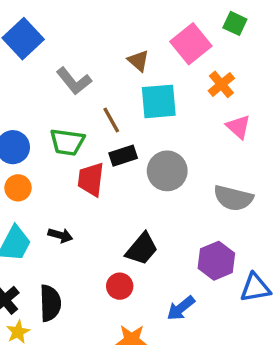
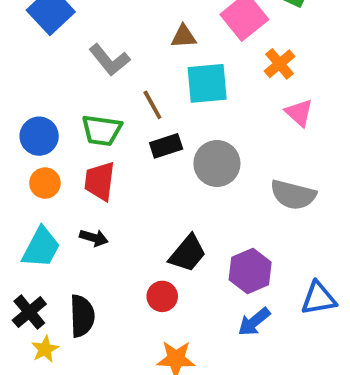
brown triangle: (138, 61) -> (184, 36), turned -45
red trapezoid: (91, 179) -> (100, 181), moved
purple hexagon: (216, 261) -> (250, 271), moved
blue arrow: (181, 308) -> (254, 322), moved

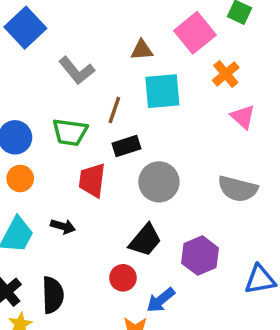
brown line: (152, 105) -> (114, 110), turned 48
gray circle: (217, 164) -> (159, 182), moved
red trapezoid: (100, 181) -> (92, 180), moved
blue arrow: (254, 322) -> (161, 300), moved

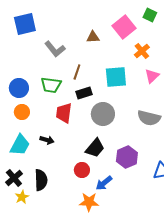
blue square: (25, 28) -> (25, 24), turned 30
cyan square: (162, 91) -> (116, 77), moved
pink triangle: (243, 117) -> (152, 76), turned 35

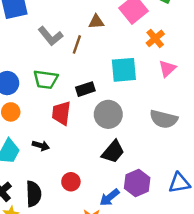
brown line: (77, 72) -> (77, 44), moved
black trapezoid: (95, 148) -> (113, 152), moved
purple hexagon: (127, 157) -> (137, 183), moved
red circle: (82, 170) -> (71, 182), moved

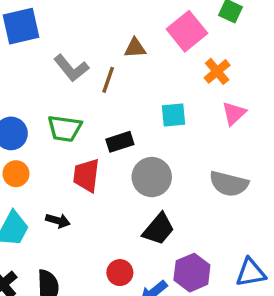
cyan square: (124, 70) -> (174, 115), size x0.7
red circle: (71, 182) -> (120, 273), moved

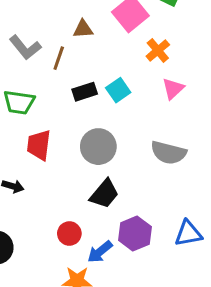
cyan square: (174, 115) -> (118, 90), turned -30
black rectangle: (120, 142) -> (85, 92), moved

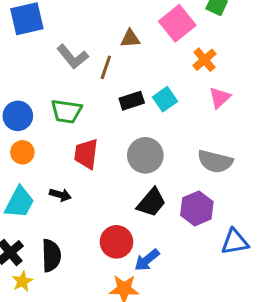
red circle: (69, 234) -> (116, 242), size x1.4
purple hexagon: (135, 234) -> (197, 208), moved

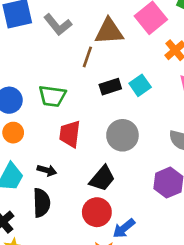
brown triangle: (130, 38) -> (109, 31), size x1.6
gray L-shape: (72, 57) -> (58, 25), moved
black trapezoid: (151, 202) -> (102, 178), moved
black semicircle: (51, 255) -> (42, 203), moved

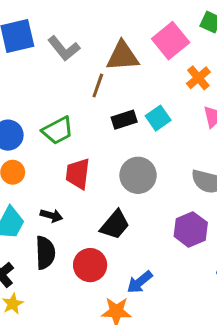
green trapezoid: (52, 96) -> (58, 130), turned -36
red circle: (97, 212) -> (90, 265), moved

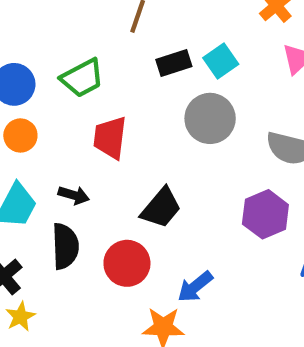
gray circle: (138, 175) -> (210, 118), moved

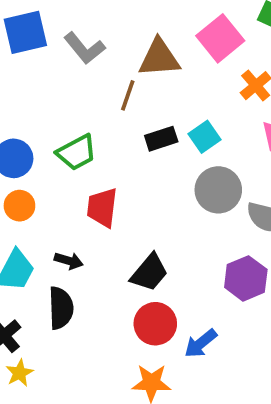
gray circle: (210, 118) -> (218, 190), moved
red circle: (127, 263) -> (155, 324), moved
blue arrow: (195, 287) -> (201, 343), moved

